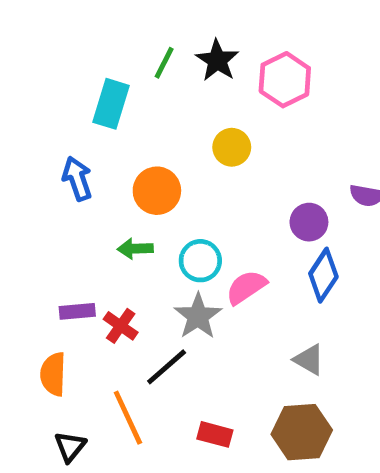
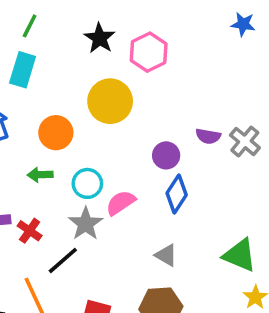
green line: (164, 63) -> (30, 26), moved
yellow circle: (232, 147) -> (110, 101), size x1.6

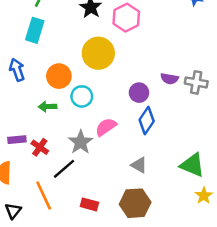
gray cross: (245, 141) -> (196, 82), turned -30
cyan circle: (87, 183) -> (82, 96), moved

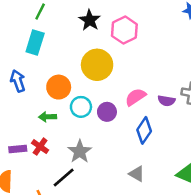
purple semicircle: (169, 79) -> (166, 101), moved
purple circle: (139, 93) -> (107, 112), moved
pink semicircle: (106, 127) -> (135, 97), moved
red cross: (40, 147) -> (40, 147), moved

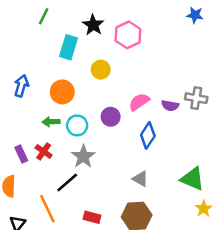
cyan rectangle: (35, 42) -> (68, 47), moved
yellow circle: (97, 65) -> (101, 70), size x0.6
blue arrow: (18, 81) -> (21, 86), turned 35
cyan circle: (81, 107) -> (77, 125), moved
purple rectangle: (18, 149) -> (21, 154), turned 70

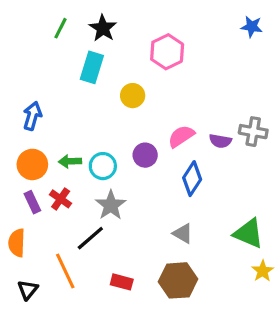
black star: (93, 25) -> (103, 28), moved
orange circle: (62, 92) -> (32, 164), moved

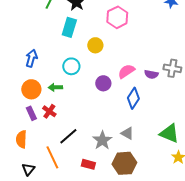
cyan circle: (103, 166) -> (71, 66), moved
gray star: (111, 205) -> (102, 140), moved

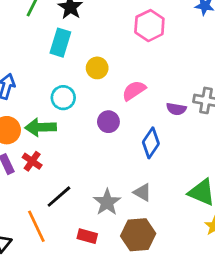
pink hexagon: (117, 17) -> (149, 26), moved
pink semicircle: (126, 71) -> (134, 91), moved
green arrow: (55, 87) -> (41, 127), size x1.5

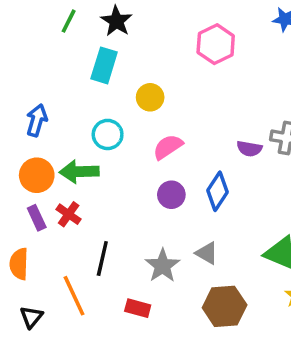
pink semicircle: (134, 91) -> (168, 147), moved
purple circle: (108, 122) -> (171, 195), moved
black line: (59, 197) -> (102, 259), turned -36
brown hexagon: (138, 235) -> (225, 306), moved

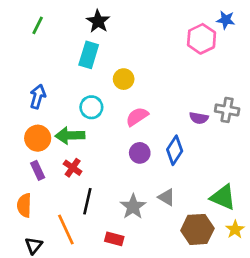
green line: (69, 21) -> (38, 25), moved
pink hexagon: (216, 44) -> (202, 39), moved
red cross: (69, 214) -> (73, 168), moved
brown hexagon: (225, 306) -> (197, 229), moved

